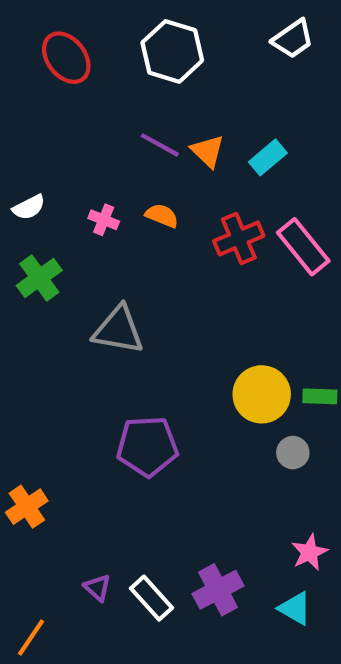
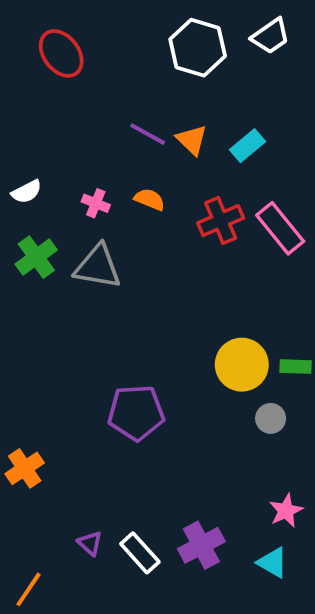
white hexagon: (172, 51) -> (198, 48), moved
gray triangle: (118, 330) -> (98, 267), moved

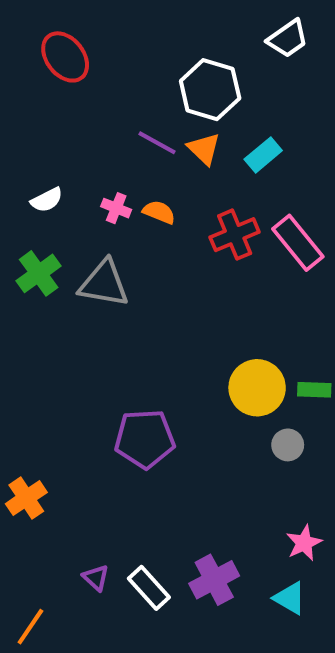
white hexagon: (198, 48) -> (210, 90), moved
white semicircle: (27, 192) -> (47, 200), moved
pink cross: (96, 203) -> (116, 208), moved

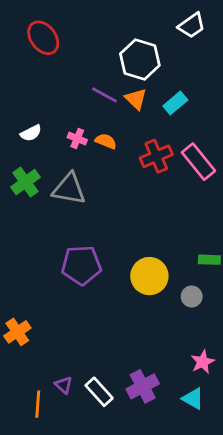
yellow circle: (257, 388) -> (149, 276), moved
purple pentagon: (145, 439) -> (81, 265), moved
orange line: (30, 627) -> (38, 404), moved, turned -30

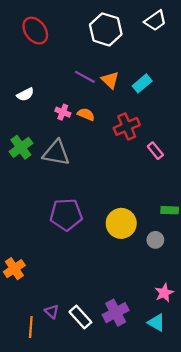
white hexagon: (140, 60) -> (106, 29), moved
white semicircle: (31, 133) -> (25, 94), moved
pink rectangle: (198, 162) -> (155, 151), moved, size x0.6

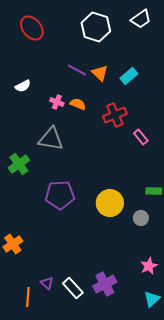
green cross: (21, 147) -> (19, 164), moved
cyan triangle: (156, 323) -> (152, 299), moved, turned 48

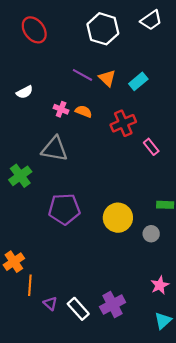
orange line: (28, 297) -> (30, 285), moved

